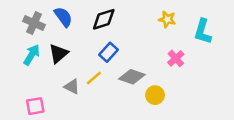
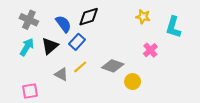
blue semicircle: (63, 17) -> (63, 24), moved
blue rectangle: (109, 52) -> (77, 42), moved

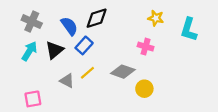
pink cross: (150, 50) -> (146, 47), moved, turned -32

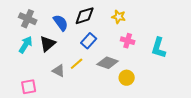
yellow star: (156, 18) -> (119, 17), moved
cyan L-shape: (189, 29) -> (159, 48), moved
blue rectangle: (84, 45) -> (89, 41), moved

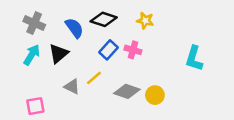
black diamond: (85, 16) -> (104, 19), turned 35
pink cross: (128, 41) -> (133, 50), moved
gray diamond: (108, 63) -> (127, 91), moved

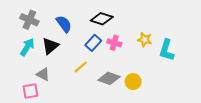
black diamond: (104, 19) -> (102, 19), moved
yellow star: (145, 21) -> (145, 40), moved
gray triangle: (72, 86) -> (43, 74), moved

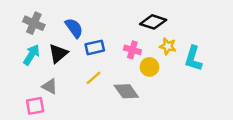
black diamond: (102, 19) -> (153, 22), moved
blue rectangle: (93, 43) -> (95, 47), moved, turned 35
gray diamond: (109, 78) -> (126, 91), turned 35
yellow circle: (133, 82) -> (149, 67), moved

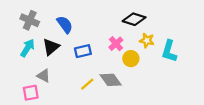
blue rectangle: (95, 47) -> (83, 51), moved
pink cross: (132, 50) -> (116, 44), turned 32
yellow line: (93, 78) -> (87, 84), moved

